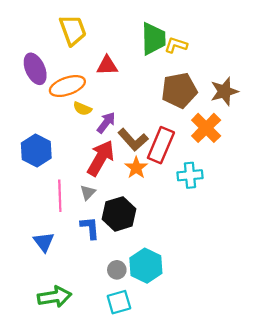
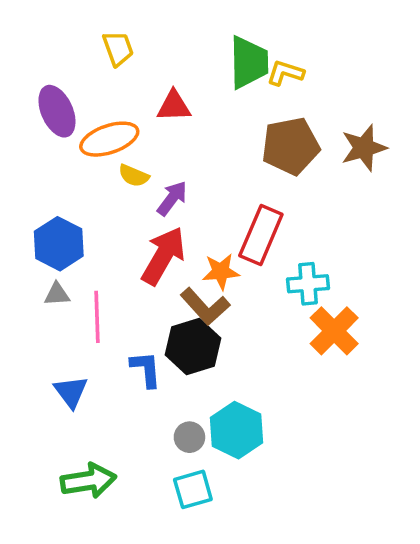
yellow trapezoid: (73, 30) -> (118, 48), size x0.7
orange cross: (206, 128) -> (334, 331), moved
brown L-shape: (133, 140) -> (205, 306), moved
orange star: (136, 168) -> (221, 272), turned 30
gray triangle: (88, 192) -> (57, 294), moved, turned 42

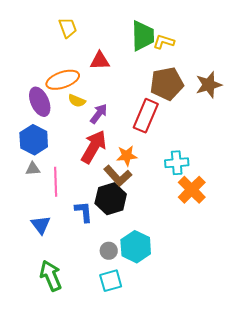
purple ellipse: (57, 111) -> (40, 102), moved
red rectangle: (261, 235) -> (146, 116), moved
green arrow: (88, 481) -> (51, 276), turned -104

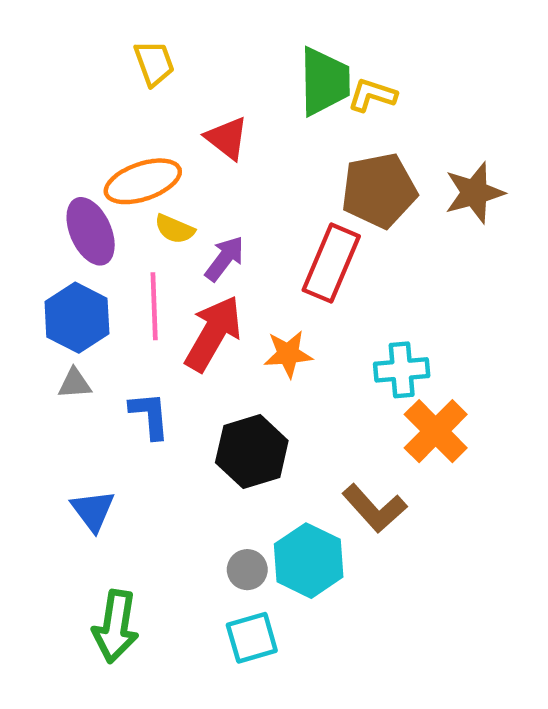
red triangle: (100, 61) -> (227, 138), turned 40
brown L-shape: (118, 176) -> (374, 508), moved
pink line: (56, 182) -> (154, 306), moved
blue L-shape: (84, 212) -> (150, 415), moved
green arrow: (51, 276) -> (116, 626), turned -148

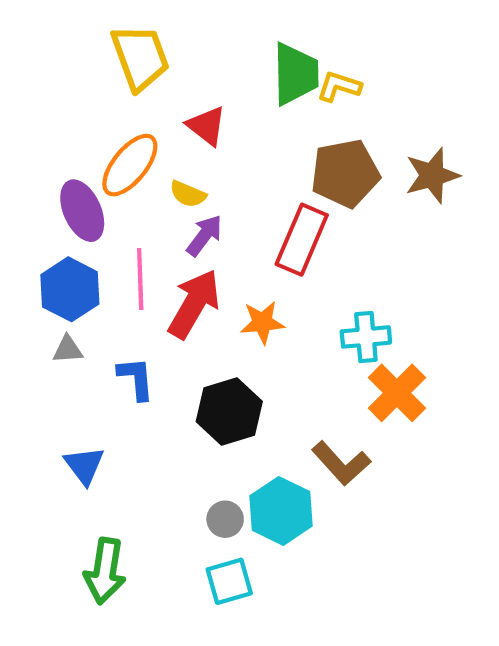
yellow trapezoid: (154, 63) -> (140, 57), size x1.6
orange ellipse: (143, 181) -> (130, 165), turned -32
yellow semicircle: (175, 229) -> (188, 194), moved

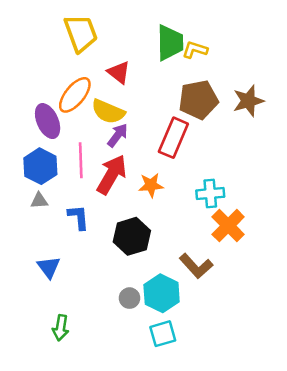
yellow semicircle: (188, 194) -> (108, 112), size x1.6
green arrow: (105, 571) -> (61, 328), size x0.7
cyan square: (229, 581) -> (163, 334), moved

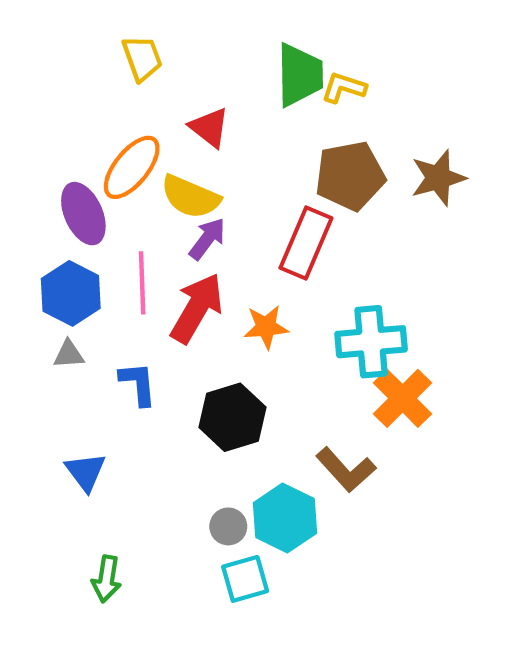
yellow trapezoid: (81, 33) -> (142, 58), size x0.7
cyan cross: (210, 194) -> (371, 342), size x1.4
cyan square: (163, 334) -> (245, 579), moved

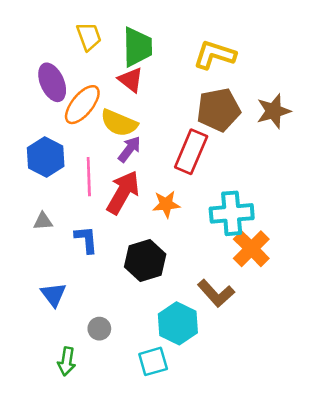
green trapezoid: (300, 75) -> (137, 47), moved
yellow L-shape: (344, 88) -> (215, 55), size x1.5
purple ellipse: (83, 214) -> (52, 82), moved
blue hexagon: (71, 293) -> (46, 157), moved
gray circle: (228, 526) -> (99, 329), moved

